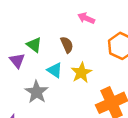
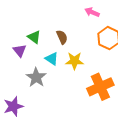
pink arrow: (86, 18) -> (92, 12), moved
yellow star: (81, 73) -> (74, 61), turned 30

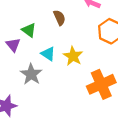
brown semicircle: (62, 37) -> (59, 18), moved
yellow star: (74, 61) -> (73, 56), turned 30

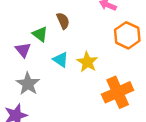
brown semicircle: (59, 18) -> (63, 21), moved
gray star: (31, 74) -> (28, 84), moved

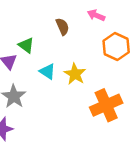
brown semicircle: (63, 21) -> (62, 27), moved

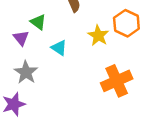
yellow star: (75, 74) -> (98, 36), moved

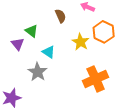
gray star: (26, 72) -> (38, 72), moved

